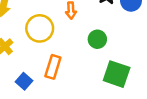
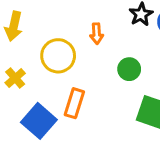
blue square: (24, 81) -> (39, 121), size x1.6

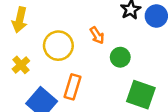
orange arrow: (97, 34) -> (97, 35), moved, turned -30

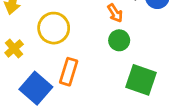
orange arrow: (97, 35) -> (115, 13), moved

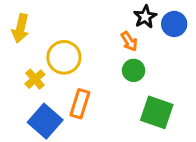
yellow cross: (14, 49) -> (35, 79), moved

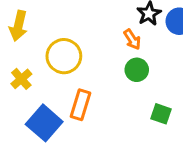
yellow cross: (35, 79) -> (21, 79), moved
green square: (157, 112) -> (161, 114), size x0.6

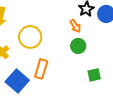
green square: (161, 114) -> (94, 75), turned -32

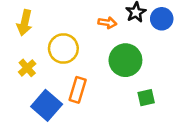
orange arrow: (75, 26) -> (107, 23), moved, turned -48
green circle: (78, 46) -> (125, 60), size x1.6

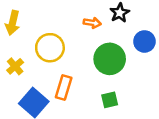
blue circle: (162, 19) -> (144, 41), moved
green square: (146, 98) -> (110, 100), moved

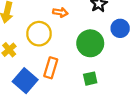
orange arrow: (92, 23) -> (60, 12), moved

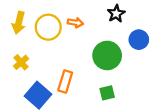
yellow circle: (39, 34) -> (48, 27), moved

